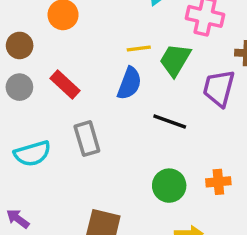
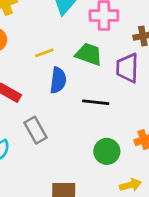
yellow line: (139, 49) -> (44, 53), moved
green trapezoid: (175, 60) -> (89, 54), turned 92

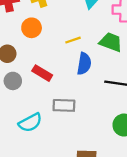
gray rectangle: (36, 130) -> (64, 105), turned -60

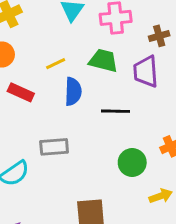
red rectangle: (42, 73) -> (21, 92), moved

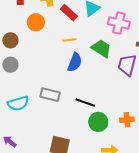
red rectangle: (21, 92) -> (69, 13), moved
black line: (115, 111) -> (85, 103), moved

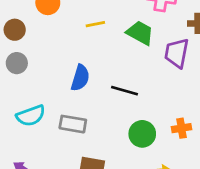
blue semicircle: (75, 62) -> (80, 78), moved
gray rectangle: (50, 95) -> (73, 124), moved
black line: (85, 103) -> (125, 91), moved

